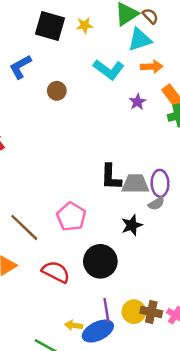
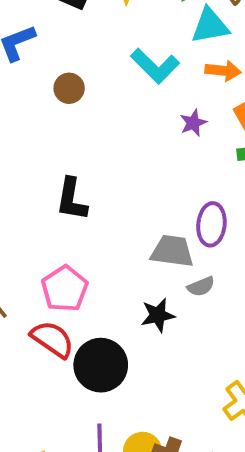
black L-shape: (111, 177) -> (72, 199), moved
purple ellipse: (160, 183) -> (211, 224), moved
red semicircle: (56, 272) -> (52, 339), moved

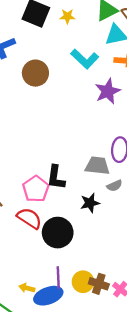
brown circle: (69, 88) -> (35, 73), size x1.5
purple star: (193, 123) -> (108, 91), size x1.6
black L-shape: (72, 199) -> (56, 177), moved

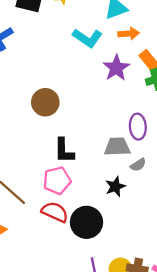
brown circle: (35, 73) -> (45, 102), moved
black L-shape: (56, 177) -> (64, 151), moved
pink pentagon: (36, 189) -> (57, 181), turned 30

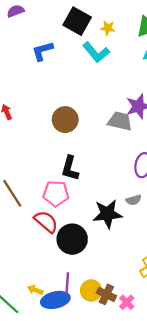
cyan L-shape: (87, 38) -> (96, 52), moved
gray trapezoid: (117, 147) -> (120, 121), moved
black star: (115, 187) -> (107, 214), size x1.5

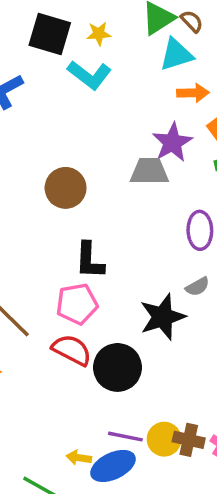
purple line: (67, 283) -> (125, 437), turned -70

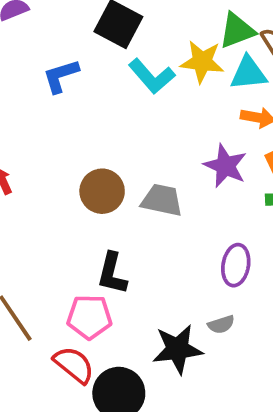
yellow star: (99, 34) -> (202, 62), moved, size x1.6
purple star: (172, 142) -> (225, 166), turned -30
gray trapezoid: (149, 171) -> (162, 200), moved

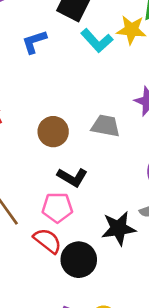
brown circle: (102, 191) -> (53, 132), moved
black L-shape: (112, 273) -> (72, 177), turned -72

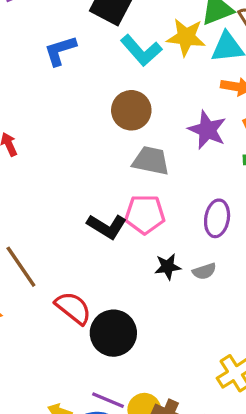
brown circle: (53, 132) -> (131, 110), moved
pink pentagon: (57, 207) -> (145, 214), moved
black star: (119, 228) -> (168, 267), moved, size x0.6

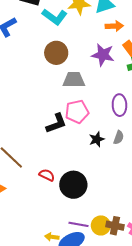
black L-shape: (107, 226) -> (56, 123), turned -40
gray semicircle: (204, 271) -> (119, 137), turned -40
red semicircle: (73, 308) -> (47, 175), size x0.7

